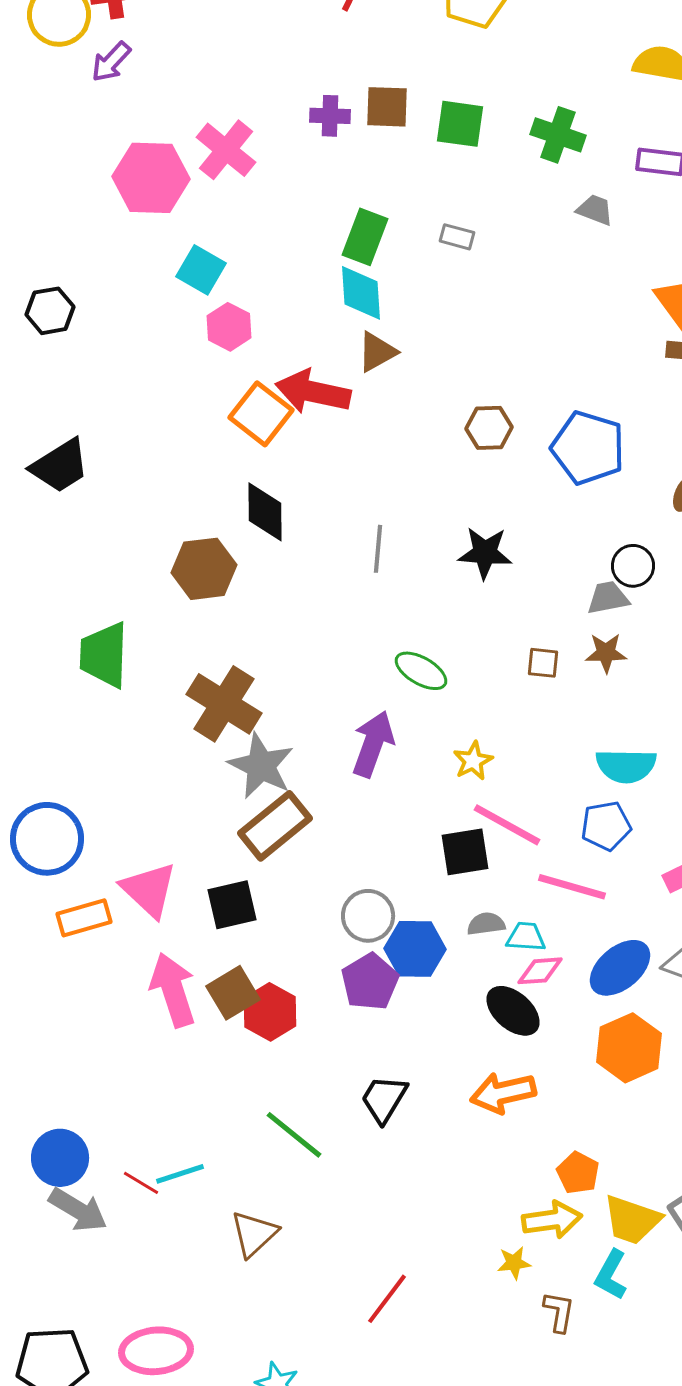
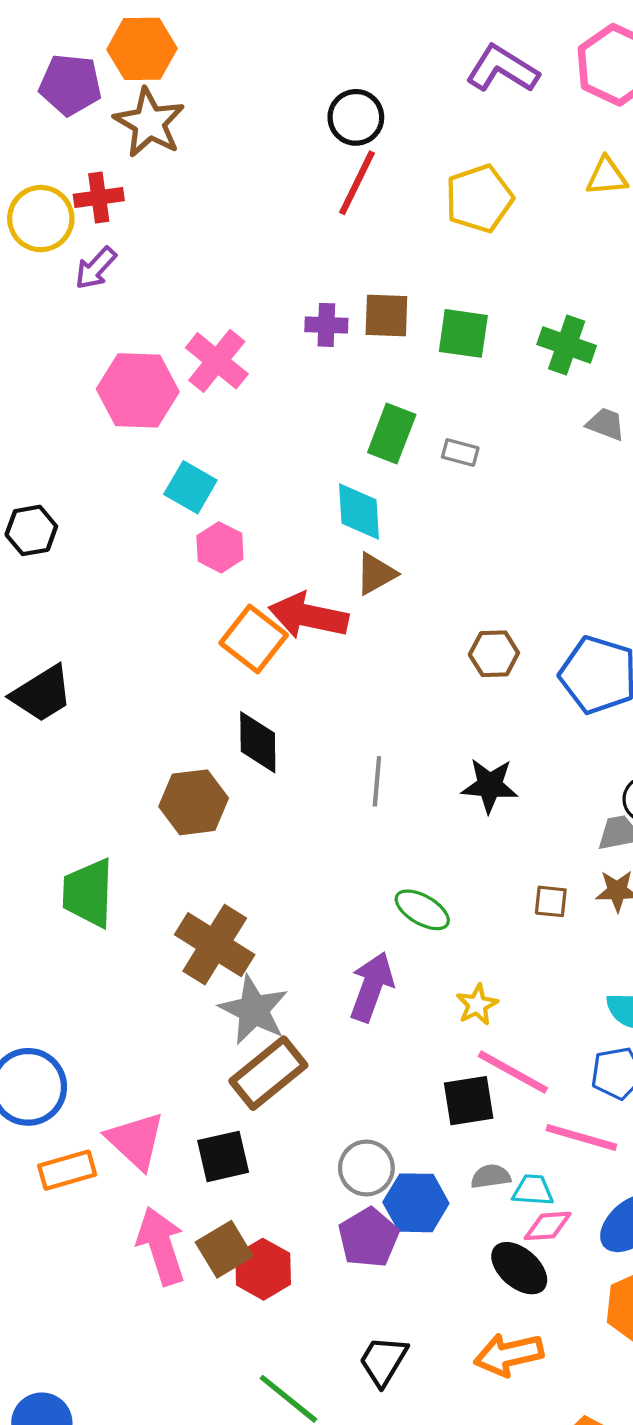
green rectangle: (365, 237) -> (392, 434), moved

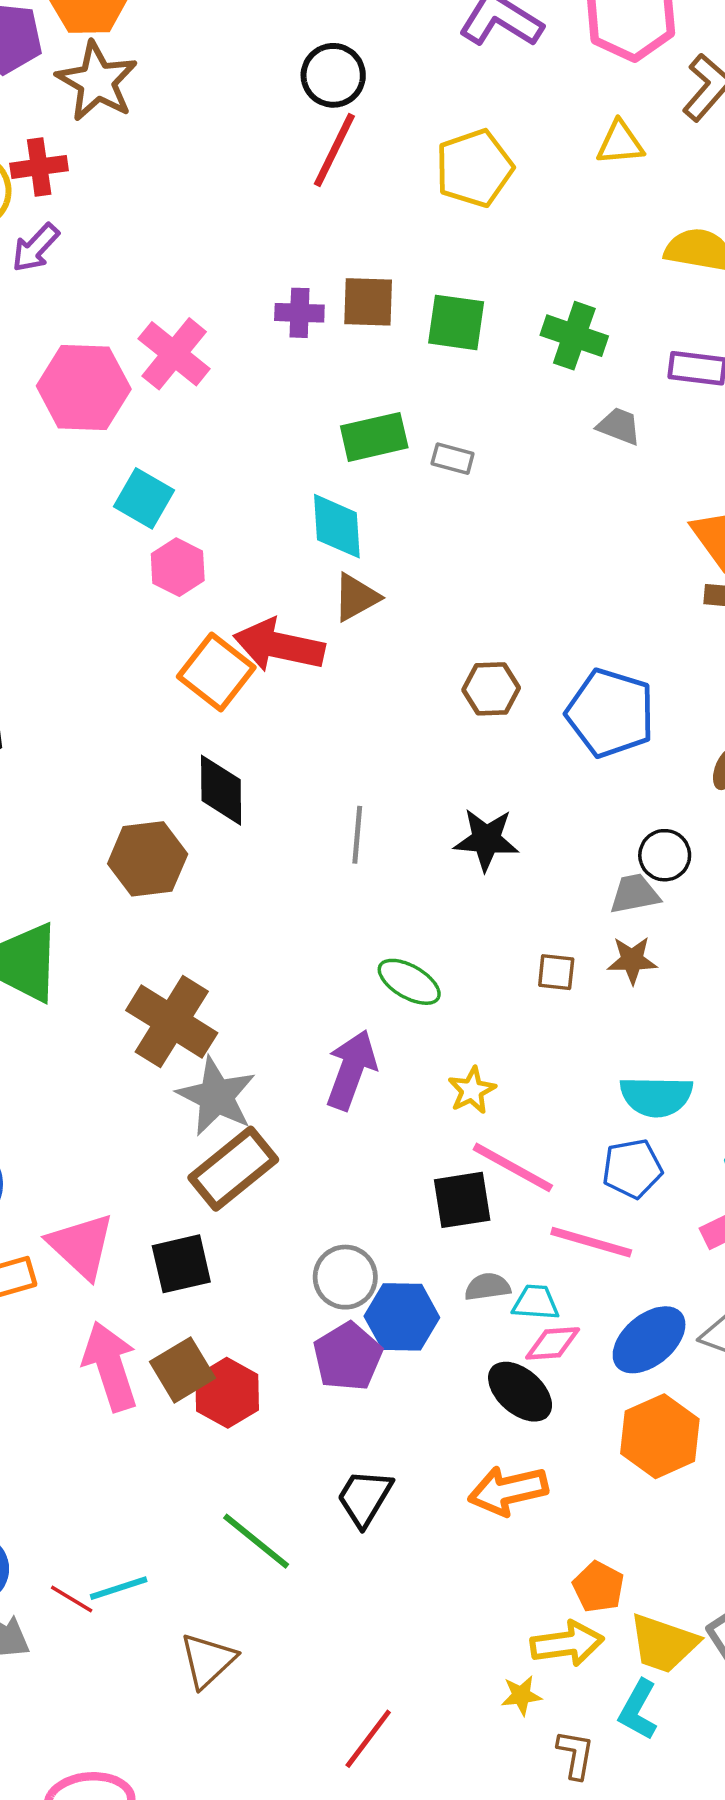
green rectangle: (392, 434) -> (374, 437), turned 56

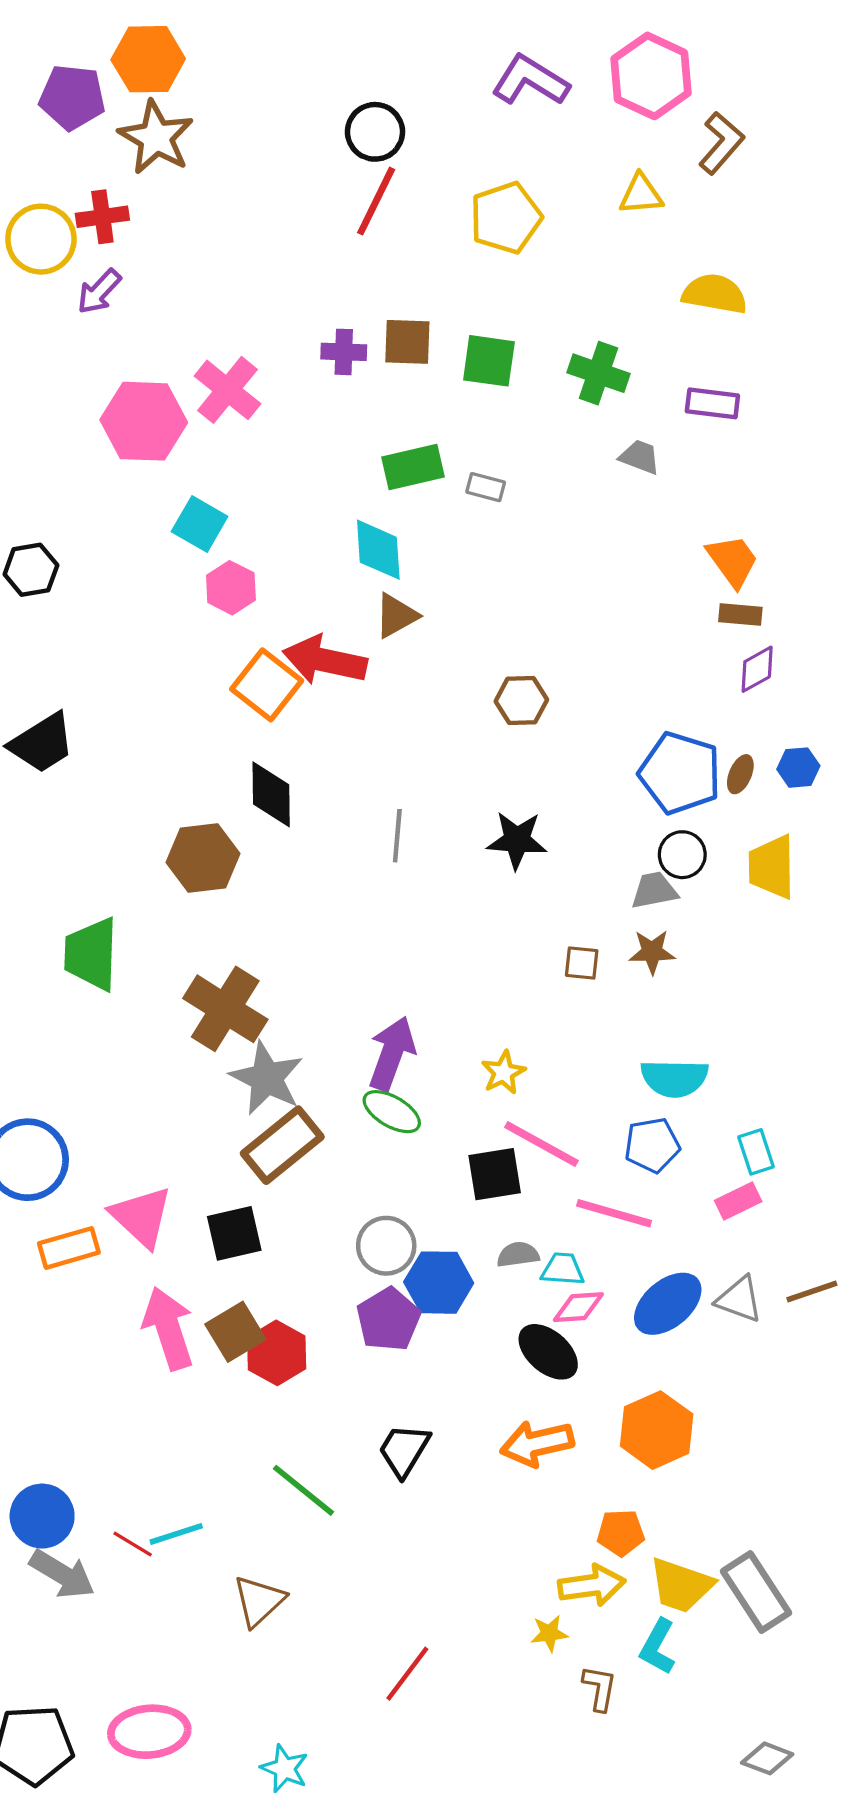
blue pentagon: (610, 713) -> (680, 773), moved
green ellipse: (409, 982) -> (392, 1112), moved
orange hexagon: (660, 1436) -> (657, 1430), moved
orange pentagon: (598, 1587) -> (621, 1533), turned -30

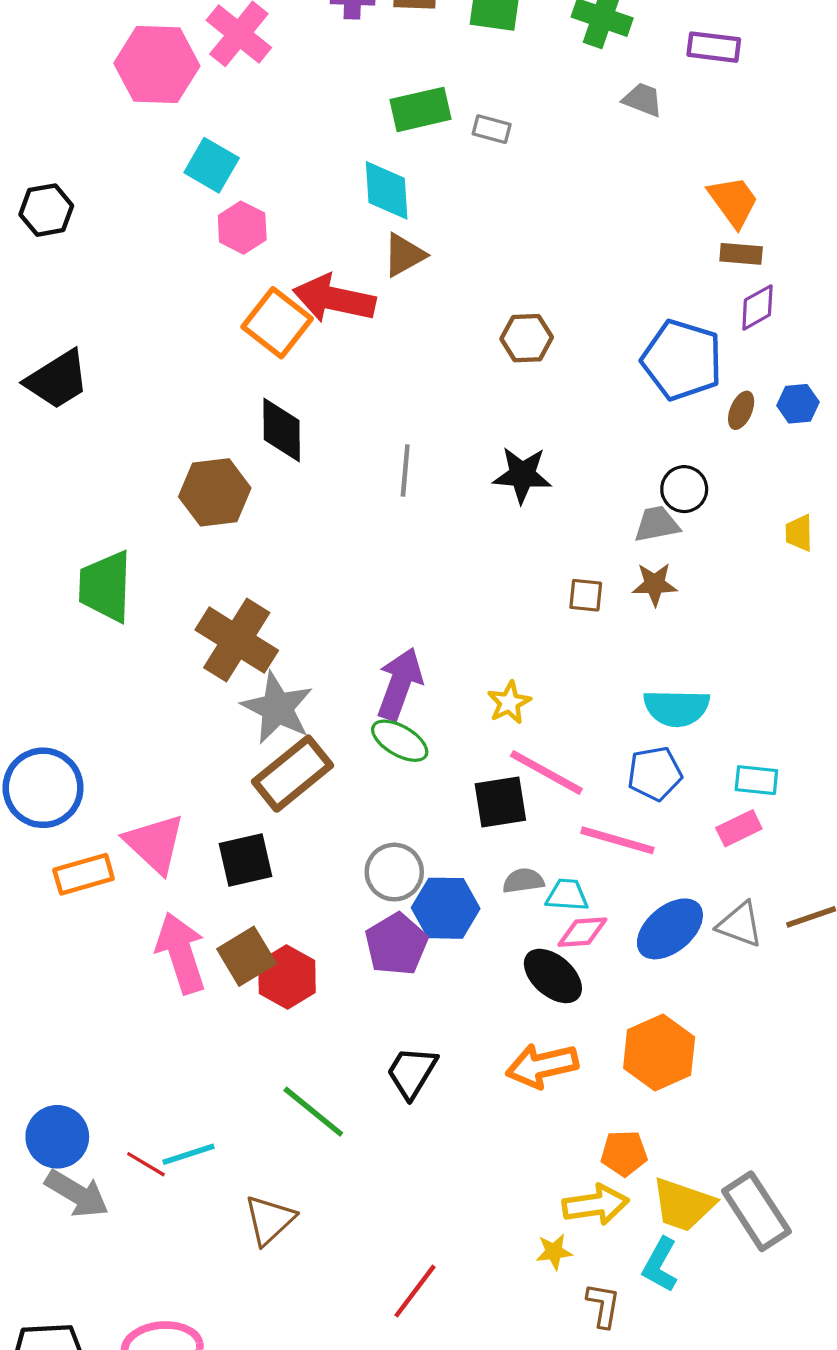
blue pentagon: (680, 773) -> (682, 360), moved
yellow trapezoid: (772, 867) -> (799, 533), moved, size x0.6
cyan rectangle: (756, 1152) -> (756, 780), turned -66

